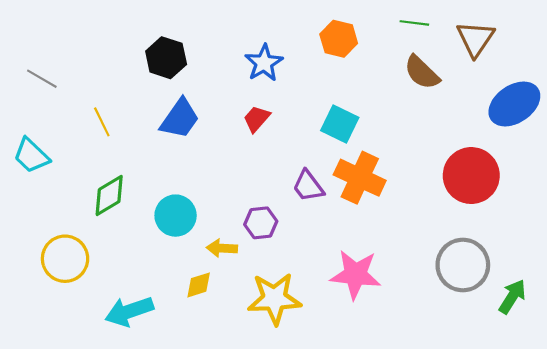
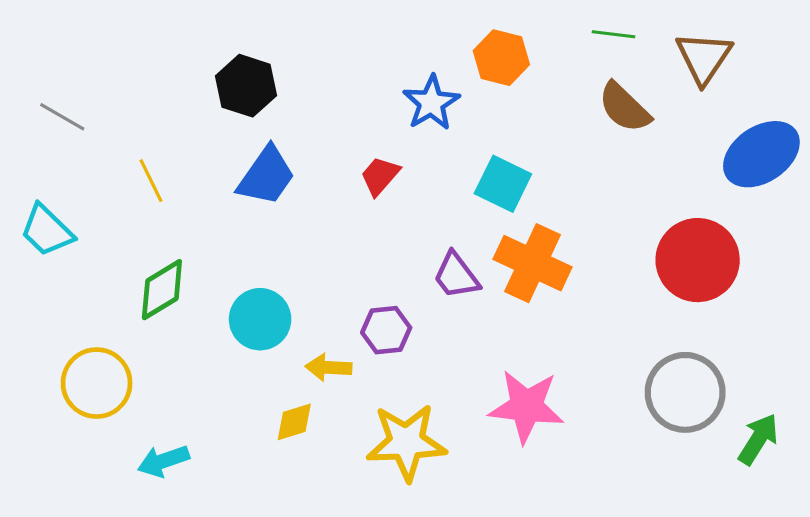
blue star: (264, 63) -> (431, 103), moved
cyan arrow: (129, 311) -> (163, 461), moved, size x0.7

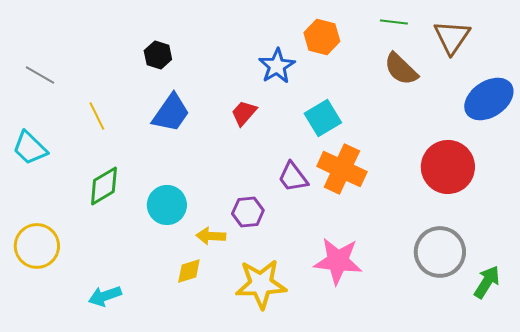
black hexagon: (246, 86) -> (158, 55), size x0.7
cyan square: (503, 184) -> (323, 118), turned 33
yellow circle: (97, 383) -> (37, 246), moved

